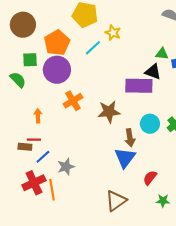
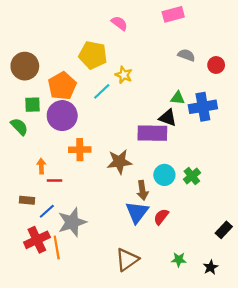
orange cross: (73, 101) -> (80, 150), turned 30
red line: (34, 140) -> (54, 180), moved
gray star: (66, 167) -> (72, 222), size x1.5
red semicircle: (150, 178) -> (161, 217), moved

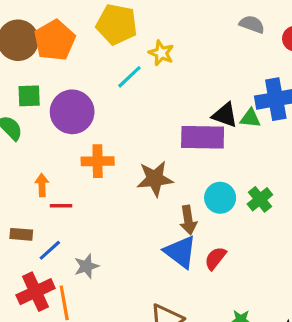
orange pentagon: (62, 86) -> (55, 40), moved
green triangle: (178, 98) -> (250, 118), moved
blue triangle: (137, 212) -> (180, 252), turned -30
gray star: (72, 222) -> (86, 266), size x0.6

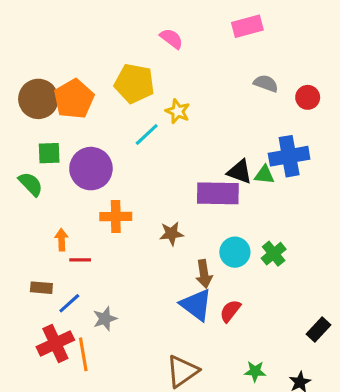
brown star: (155, 179) -> (171, 234), size x0.7

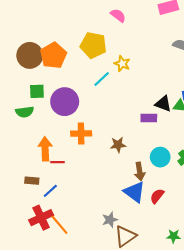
green semicircle: (31, 184) -> (25, 112), turned 126
purple rectangle: (218, 193) -> (149, 118), size x0.6
orange arrow: (62, 240) -> (45, 149), size x1.6
gray star: (105, 319) -> (110, 220), moved
orange line: (83, 354) -> (60, 225), turned -30

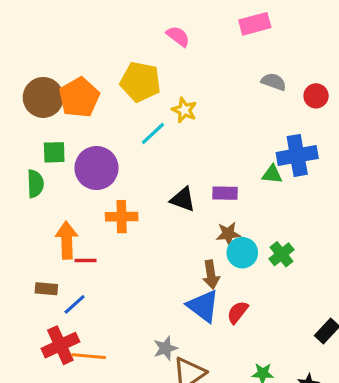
black triangle: (163, 104) -> (183, 199), moved
green semicircle: (25, 112) -> (35, 184), turned -84
brown star: (118, 145) -> (228, 234), moved
orange line: (60, 225) -> (89, 356), turned -45

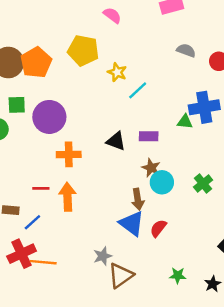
cyan line: (153, 134) -> (138, 90), moved
brown star: (228, 234) -> (151, 168), turned 30
orange arrow: (67, 240) -> (68, 197), moved
green cross: (282, 254) -> (203, 183), moved

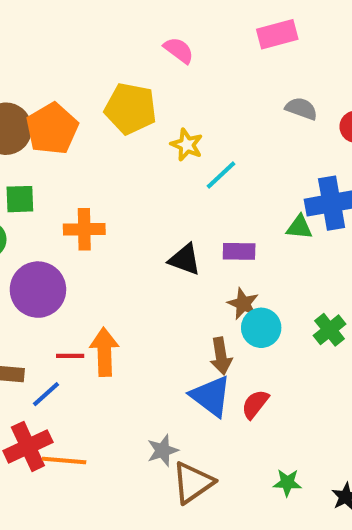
purple circle: (49, 117) -> (38, 290), moved
orange cross: (69, 154) -> (84, 229), moved
red line: (41, 188) -> (70, 356), moved

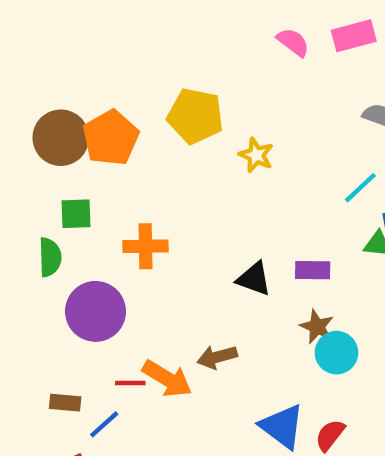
pink semicircle: (179, 50) -> (293, 42), moved
cyan line: (221, 175) -> (360, 188), moved
orange arrow: (104, 352) -> (167, 379), turned 123
brown arrow: (221, 356) -> (217, 357), moved, turned 84

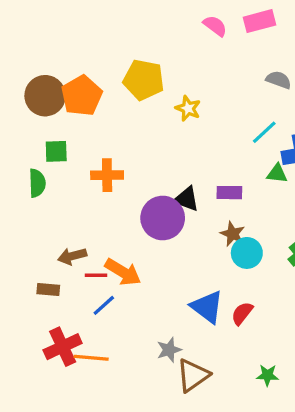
purple circle: (96, 311) -> (163, 218), moved
brown arrow: (217, 357) -> (72, 256), moved
blue line: (104, 424) -> (104, 305), moved

